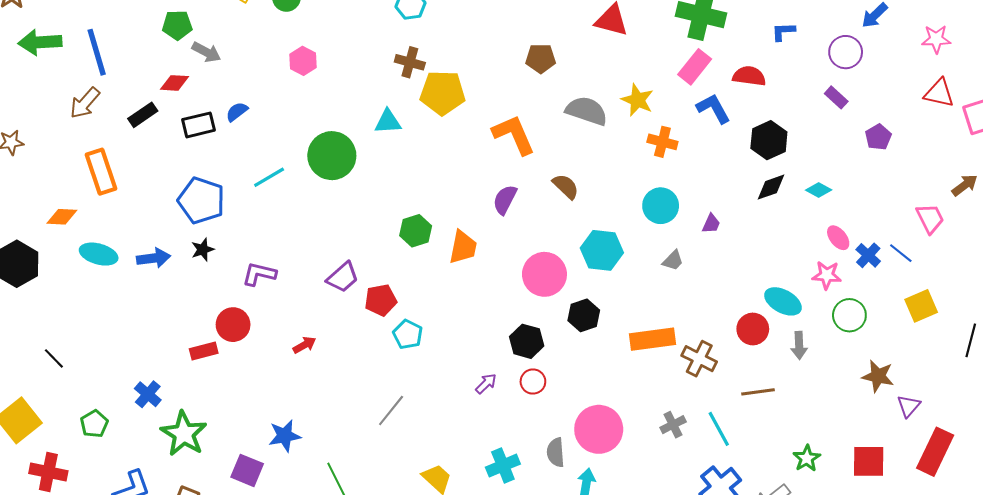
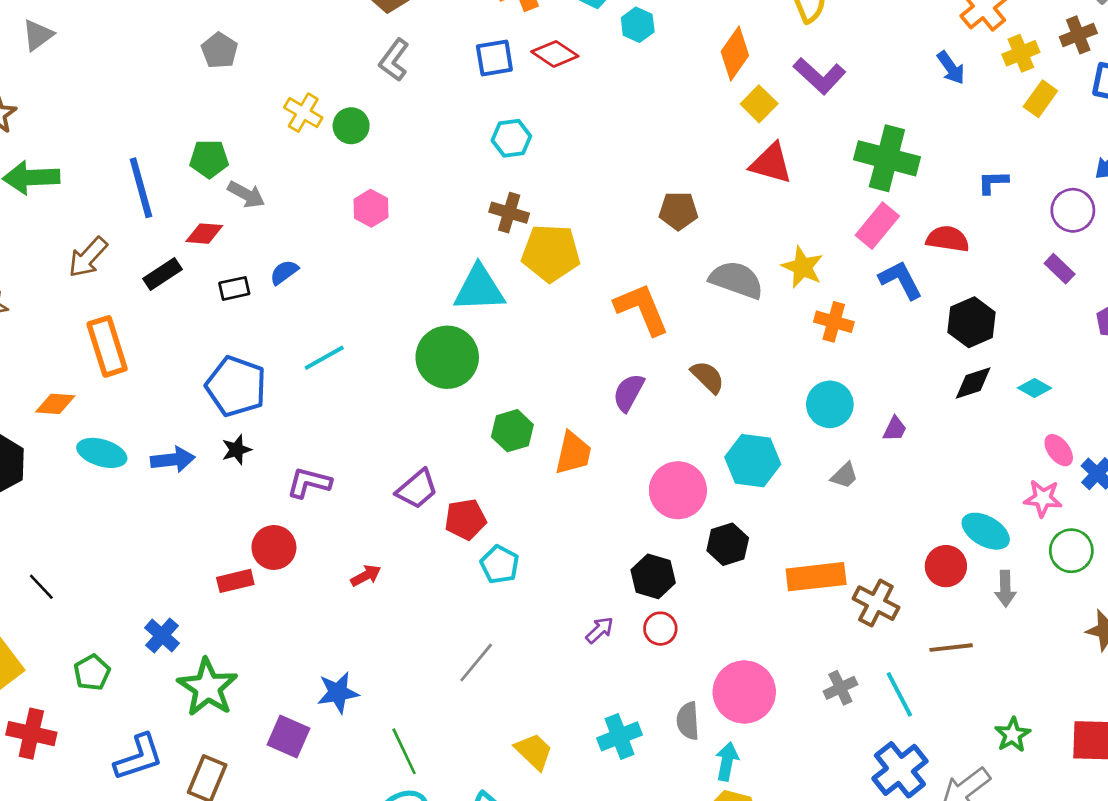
blue line: (97, 52) -> (141, 188), moved
cyan triangle: (388, 122) -> (479, 289), size x1.5
black rectangle: (199, 125) -> (234, 288), size x0.7
green circle: (332, 156) -> (447, 357), moved

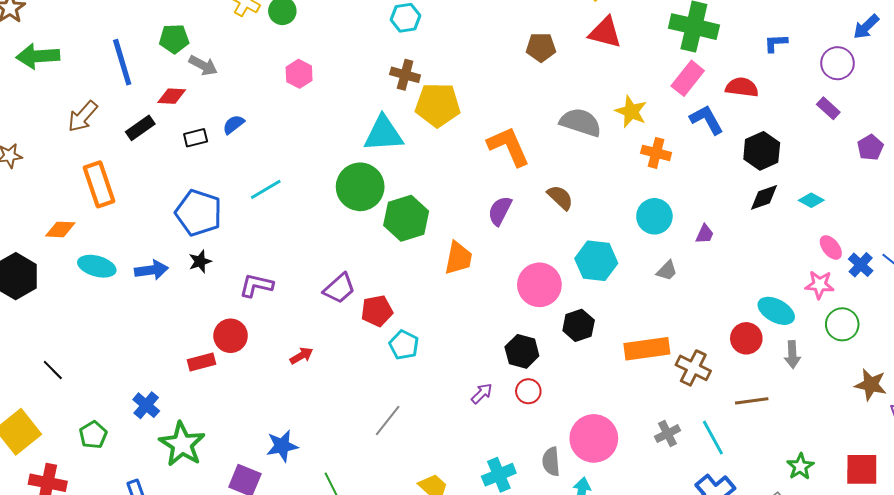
brown pentagon: (678, 211) -> (541, 47), moved
green hexagon: (512, 431) -> (406, 218), moved, size x1.4

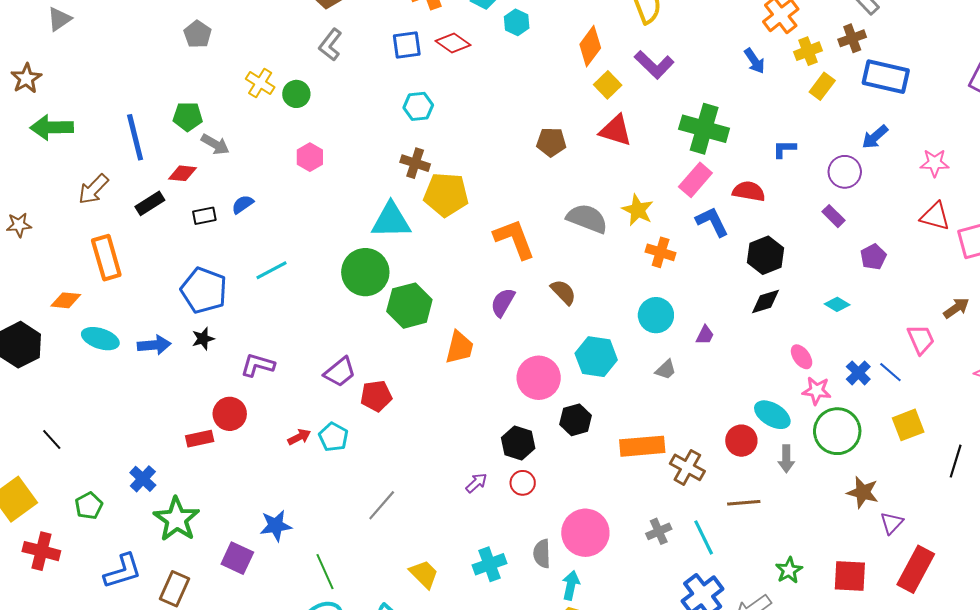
cyan diamond: (811, 200) -> (837, 304), moved
pink ellipse: (831, 247) -> (802, 357), moved
green circle: (842, 324) -> (837, 431), size x1.4
cyan pentagon: (404, 345) -> (333, 437), moved

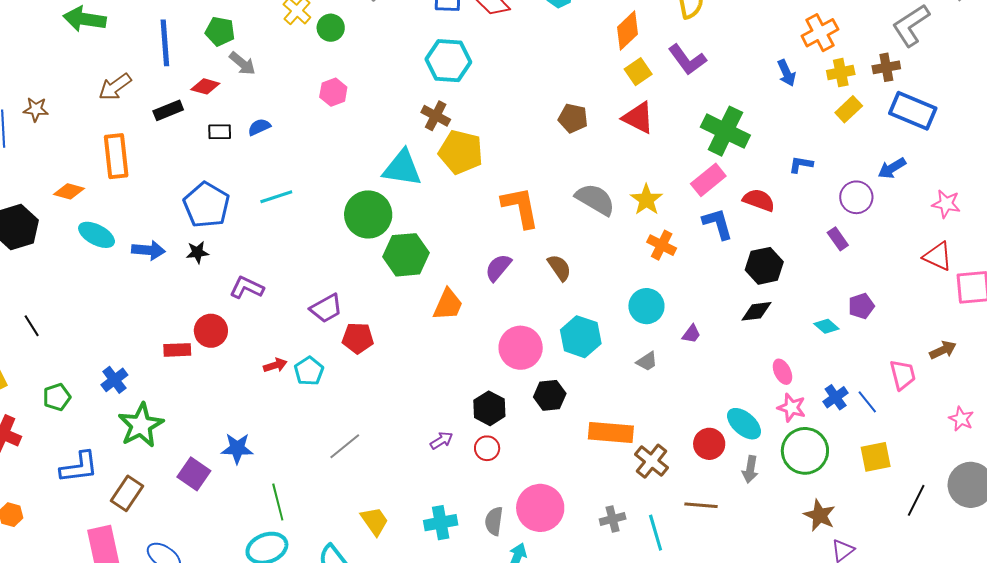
cyan hexagon: (418, 106) -> (448, 61), size x1.5
purple pentagon: (873, 257) -> (861, 306), moved

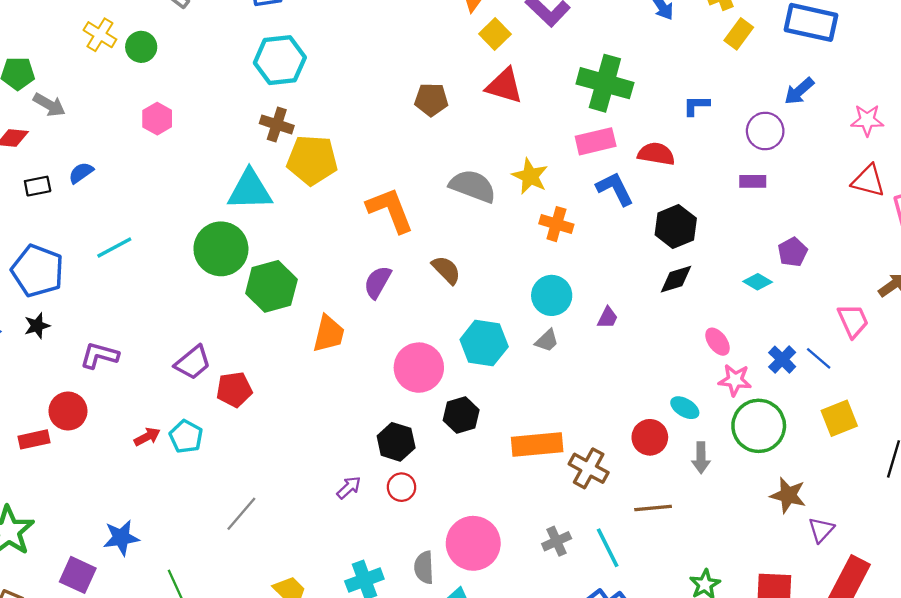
pink rectangle: (708, 180) -> (596, 141), turned 36
purple rectangle: (838, 239) -> (753, 181), turned -45
gray trapezoid: (647, 361) -> (547, 341), moved
cyan ellipse: (744, 424) -> (685, 408), size x0.7

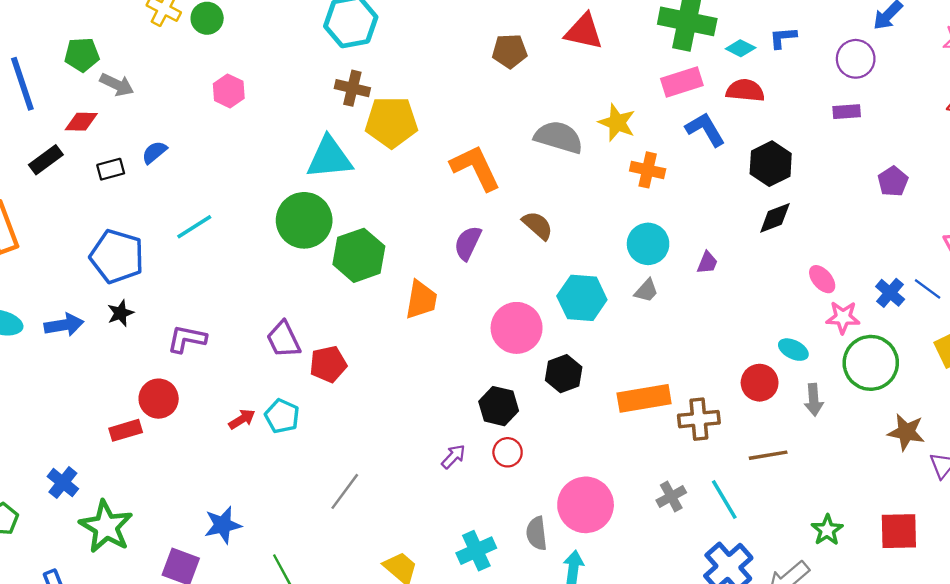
cyan diamond: (758, 282) -> (741, 48), moved
purple trapezoid: (193, 363) -> (283, 339), turned 108
brown cross: (589, 468) -> (699, 419), turned -30

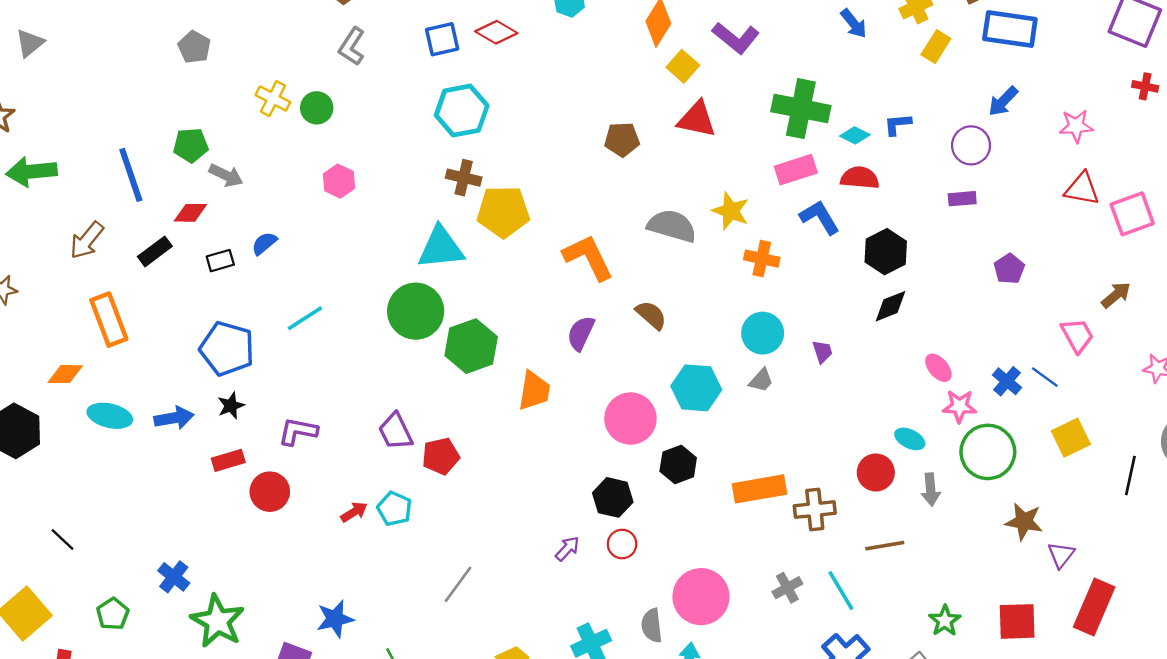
purple trapezoid: (707, 263) -> (822, 352), turned -40
red rectangle: (126, 430) -> (228, 460), moved

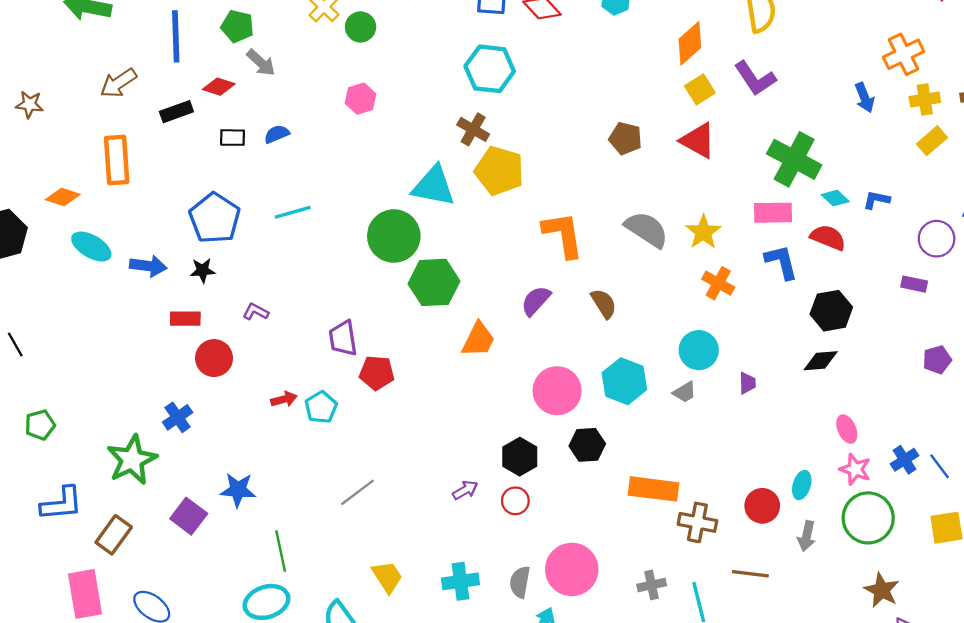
purple L-shape: (298, 431) -> (256, 312), size x0.7
cyan ellipse: (910, 439) -> (802, 485), turned 64
blue cross: (174, 577) -> (178, 417), moved

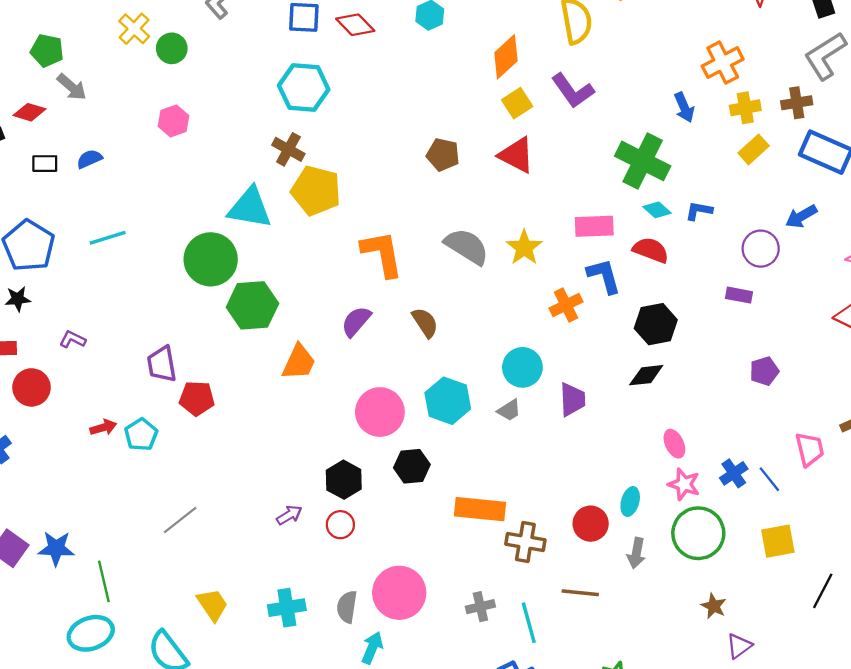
green cross: (794, 159) -> (643, 161), moved
orange cross: (718, 283) -> (566, 305), moved, turned 36
purple trapezoid: (747, 383) -> (572, 400), size x1.5
blue star: (238, 490) -> (56, 548), moved
brown star: (882, 590) -> (714, 606), size x0.7

